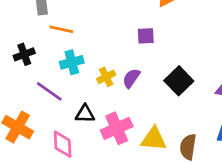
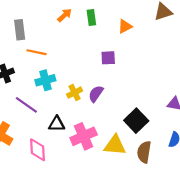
black square: (179, 81) -> (136, 121), moved

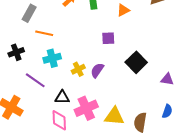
gray rectangle: (20, 30) -> (29, 13), turned 36
black square: (136, 121) -> (136, 62), moved
pink diamond: (38, 150) -> (59, 120), moved

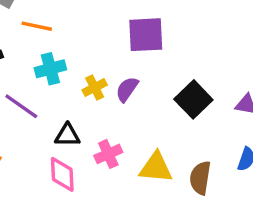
purple square: (108, 38) -> (146, 35), size x1.6
black square: (136, 62) -> (193, 99), moved
pink cross: (86, 108) -> (108, 154), size x0.7

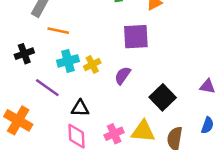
yellow cross: (95, 88) -> (92, 65), moved
black square: (193, 99) -> (163, 97), moved
pink cross: (108, 154) -> (114, 134), moved

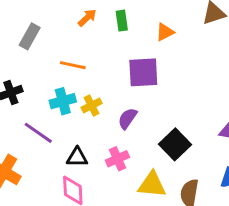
orange line: (58, 31) -> (73, 65), moved
pink cross: (114, 134) -> (117, 159), moved

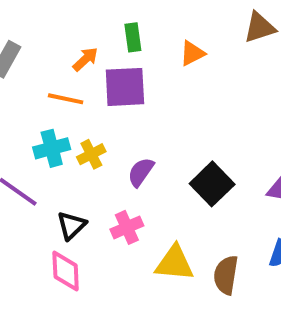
orange arrow: (87, 18) -> (85, 59), moved
purple square: (143, 72) -> (125, 87), moved
black square: (175, 144) -> (212, 184), moved
black triangle: (77, 157) -> (71, 226), turned -45

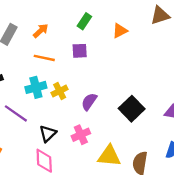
green rectangle: (133, 37) -> (84, 21), turned 42
orange arrow: (85, 59) -> (41, 31), moved
purple square: (125, 87) -> (80, 51), size x0.6

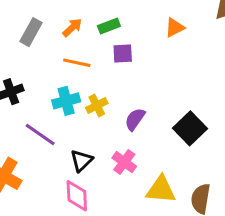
green rectangle: (84, 21) -> (109, 26), moved, turned 35
pink cross: (81, 135) -> (124, 162), turned -30

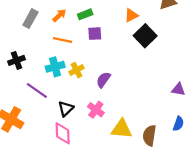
black square: (190, 128) -> (145, 36), moved

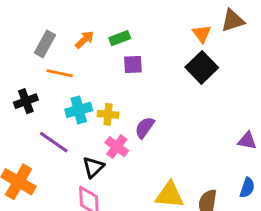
orange triangle: (131, 15) -> (202, 34), moved, turned -40
orange line: (63, 40) -> (60, 73), moved
yellow cross: (77, 70) -> (108, 114), turned 32
pink cross: (96, 110) -> (117, 147), moved

